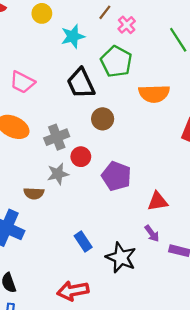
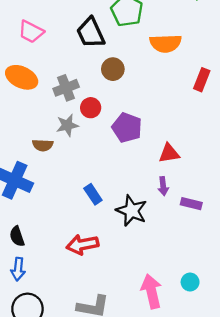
purple arrow: (152, 233) -> (163, 186), turned 30

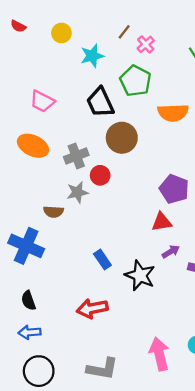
brown circle: (113, 69) -> (122, 138), size x1.4
purple pentagon: (127, 128) -> (174, 189), moved
red triangle: (169, 153) -> (162, 222), moved
purple arrow: (163, 186) -> (171, 252), turned -114
blue arrow: (18, 269) -> (30, 332), turned 80

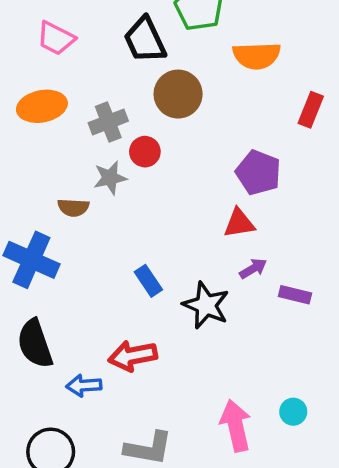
orange ellipse: (33, 146) -> (42, 106), turned -36
black semicircle: (28, 300) -> (35, 344), size x1.6
blue arrow: (30, 332) -> (84, 386), moved

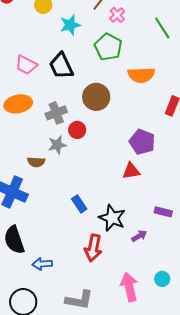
black trapezoid: (145, 40) -> (61, 66), moved
purple arrow: (253, 269) -> (139, 236), moved
red arrow: (133, 356) -> (93, 248), moved, turned -68

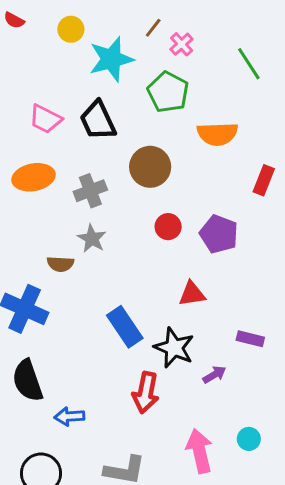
cyan star: (70, 25) -> (111, 59), size x1.4
red circle: (77, 130) -> (168, 227), moved
gray star: (57, 145) -> (92, 239), turned -30
red triangle: (131, 171) -> (192, 294), moved
blue rectangle: (79, 204) -> (125, 327), size x1.5

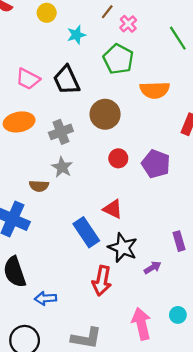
cyan star: (111, 59) -> (76, 35), size x0.6
red triangle: (192, 294) -> (113, 209), moved, turned 35
purple rectangle: (250, 339) -> (179, 241), turned 60

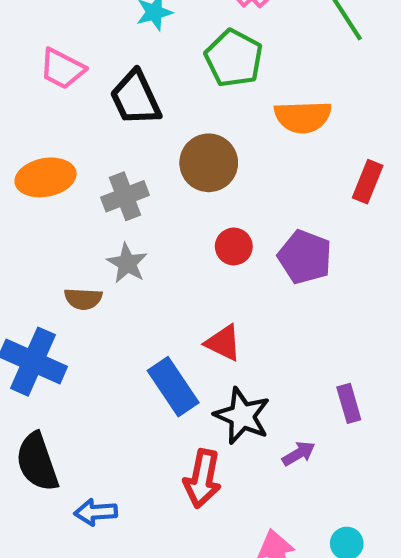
pink trapezoid: (28, 79) -> (62, 69), moved

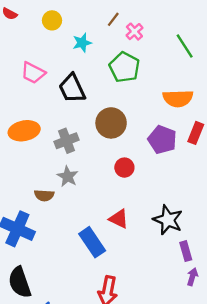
orange semicircle: (303, 117) -> (178, 98), moved
purple pentagon: (305, 257) -> (162, 140), moved
black star: (242, 416) -> (168, 220), moved
purple arrow: (299, 454) -> (192, 277), moved, turned -42

